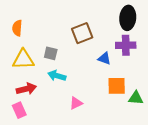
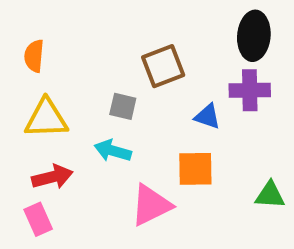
gray square: (51, 53) -> (123, 106), moved
orange square: (117, 86) -> (195, 169), moved
pink triangle: (76, 103) -> (151, 205), size x1.6

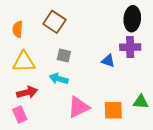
brown square: (163, 66) -> (54, 22), moved, turned -35
orange square: (195, 169) -> (113, 110), moved

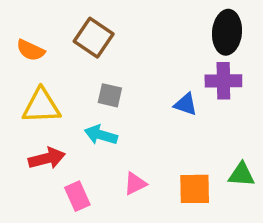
orange semicircle: (18, 29) -> (31, 50), turned -70
pink triangle: (79, 107) -> (135, 184), size x0.6
pink rectangle: (20, 114) -> (77, 196), moved

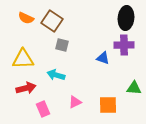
orange semicircle: (31, 50) -> (26, 18), moved
gray square: (110, 95) -> (62, 45), moved
green triangle: (241, 175) -> (134, 88), moved

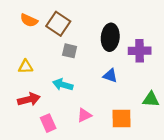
black ellipse: (126, 18) -> (110, 37), moved
blue triangle: (103, 58) -> (110, 76), moved
yellow triangle: (23, 59) -> (26, 67), size x0.6

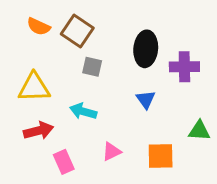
yellow triangle: (26, 67) -> (34, 88), size x1.6
blue triangle: (110, 76) -> (146, 99), turned 35

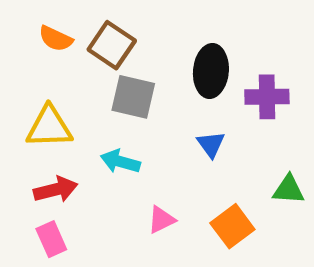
gray square: (92, 67) -> (133, 97), size x1.5
orange square: (161, 156) -> (232, 226), turned -36
pink rectangle: (64, 162) -> (51, 239), moved

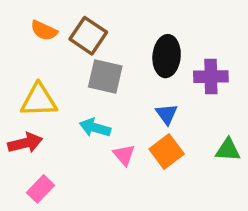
red arrow: (56, 190) -> (25, 143), moved
pink triangle: (161, 220) -> (124, 155), moved, turned -45
orange square: (232, 226) -> (167, 151), moved
pink rectangle: (51, 239) -> (41, 189), turned 68

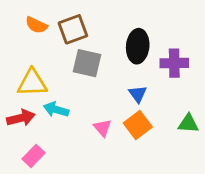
brown square: (88, 36) -> (73, 29), turned 36
cyan arrow: (95, 128) -> (56, 110), moved

